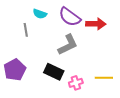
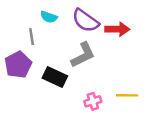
purple pentagon: (15, 70) -> (18, 65), moved
black rectangle: (54, 72) -> (55, 77), moved

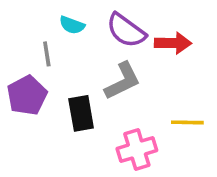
black rectangle: (55, 77) -> (81, 113), turned 55
yellow line: (127, 95) -> (187, 122), moved
pink cross: (93, 101) -> (137, 149), size x1.5

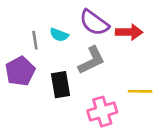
cyan semicircle: (72, 25) -> (59, 35), moved

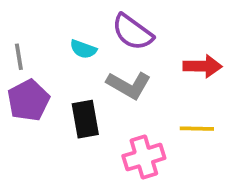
red arrow: (129, 32) -> (203, 66), moved
gray line: (35, 40) -> (19, 57), moved
gray L-shape: (91, 60) -> (129, 85), turned 56

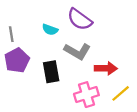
red arrow: (203, 66) -> (106, 68), moved
yellow line: (197, 129) -> (121, 93), moved, turned -42

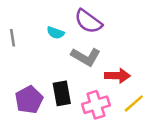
purple pentagon: (17, 60) -> (29, 100), moved
black rectangle: (51, 72) -> (62, 93), moved

